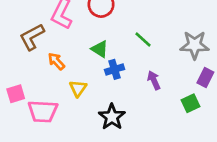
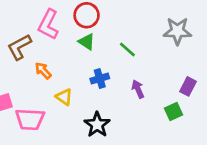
gray star: (195, 45) -> (177, 31), moved
green triangle: (100, 49) -> (87, 42), moved
yellow triangle: (78, 88) -> (64, 97), turned -30

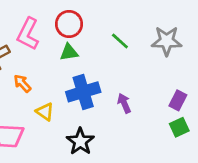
green triangle: (87, 42) -> (69, 52), turned -42
green line: (127, 50) -> (120, 41), moved
blue cross: (100, 79) -> (83, 92), size x1.6
green square: (174, 111) -> (179, 127), moved

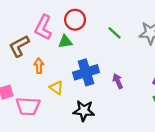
green triangle: (69, 52) -> (65, 42), moved
orange arrow: (22, 83) -> (39, 66), turned 40
black star: (80, 141) -> (84, 111), turned -30

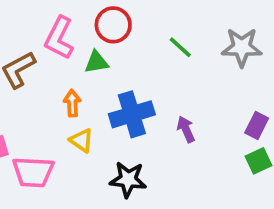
orange arrow: (39, 66) -> (72, 103), moved

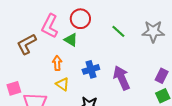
green triangle: (96, 62) -> (71, 40), turned 40
blue cross: (132, 114) -> (91, 69), size x0.7
purple arrow: (186, 129) -> (122, 78), size x1.6

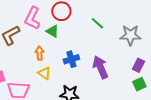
gray star: (153, 31) -> (130, 35), moved

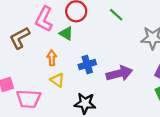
green line: (97, 23) -> (116, 15), moved
purple arrow: (100, 67) -> (119, 73), turned 100

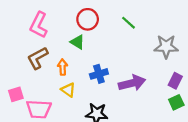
pink L-shape: (44, 19) -> (39, 25), moved
brown L-shape: (20, 38) -> (38, 58), moved

